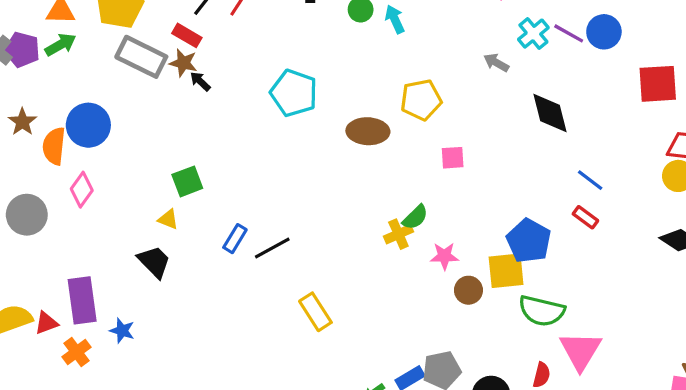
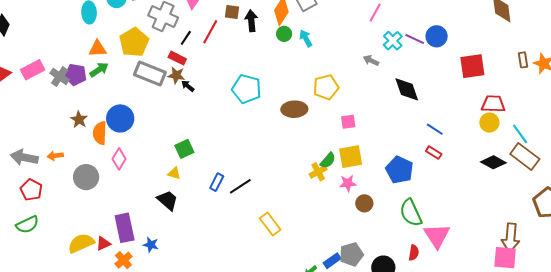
yellow square: (506, 271) -> (351, 157), moved
green semicircle: (542, 311) -> (411, 213), turned 56

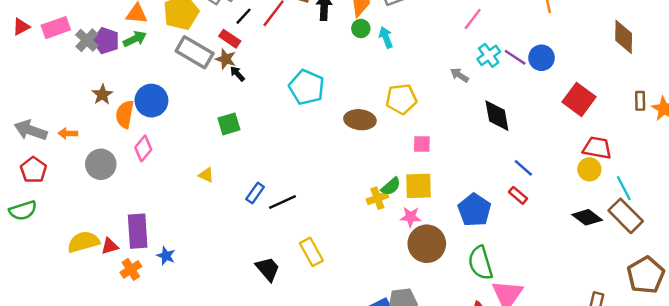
red square: (472, 66) -> (579, 99), turned 36
green square: (184, 149) -> (229, 124), moved
black trapezoid: (168, 200) -> (268, 269), moved
brown circle: (364, 203) -> (427, 244), size x1.8

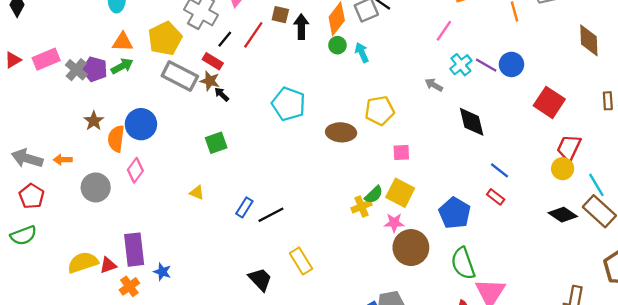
red trapezoid: (597, 148) -> (569, 148), turned -72
yellow square: (419, 186) -> (400, 193), turned 32

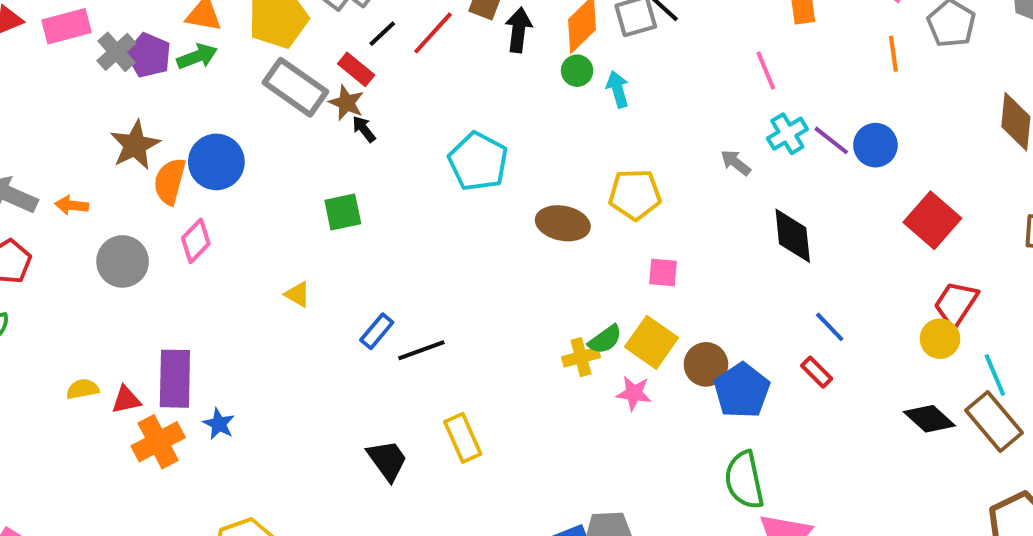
pink line: (444, 31) -> (766, 71), turned -65
brown star: (94, 121) -> (135, 145), size x1.4
brown circle: (411, 248) -> (706, 364), moved, size x0.7
yellow semicircle: (83, 262) -> (83, 389), size x0.6
orange cross: (129, 286) -> (158, 442), size x1.4

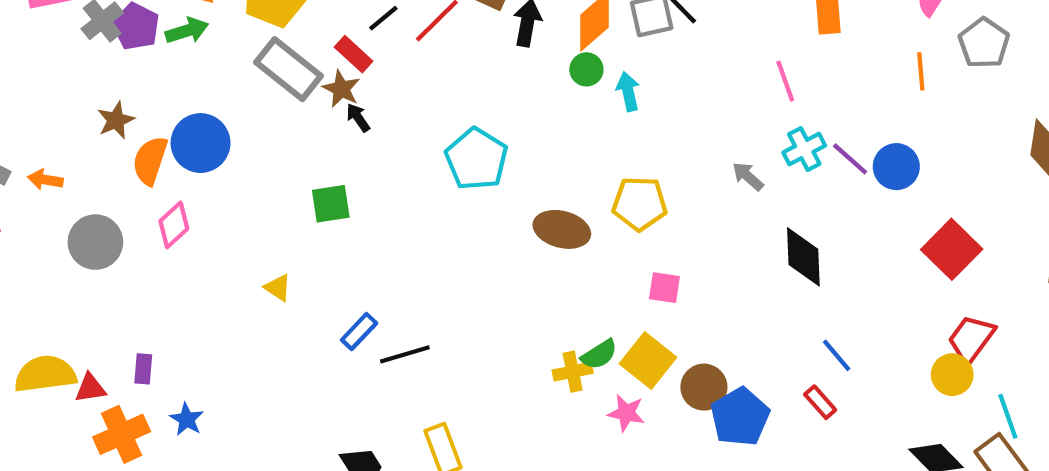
brown star: (135, 145) -> (116, 120), size x0.7
purple rectangle: (175, 379) -> (143, 369), size x0.5
yellow semicircle: (83, 389) -> (45, 374), size x1.8

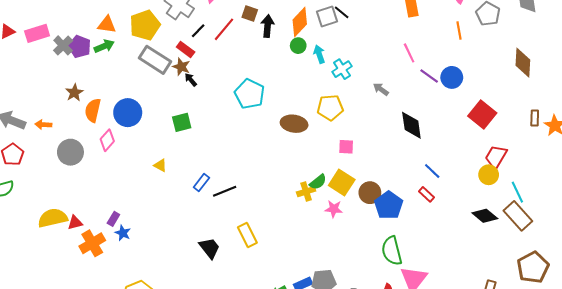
pink line: (785, 81) -> (409, 53), moved
blue circle: (201, 143) -> (128, 113), moved
cyan cross: (804, 149) -> (342, 69), moved
purple rectangle: (143, 369) -> (113, 219), moved, turned 32

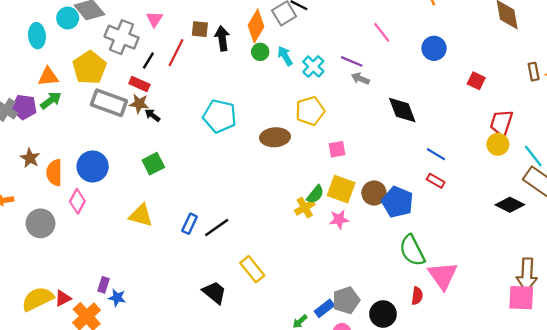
purple line: (429, 76) -> (352, 61), moved
red square: (482, 115) -> (476, 81), size x0.6
yellow triangle: (160, 165) -> (141, 215), size x1.6
black diamond: (485, 216) -> (510, 205), moved

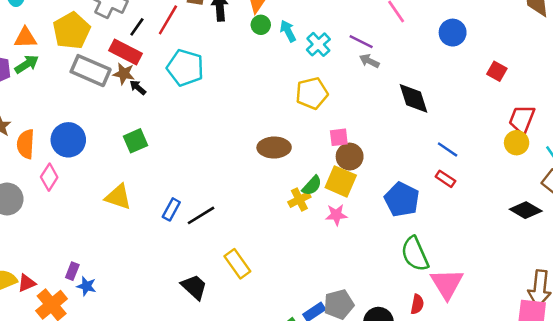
red rectangle: (139, 84) -> (125, 52), size x1.4
cyan pentagon: (220, 116) -> (185, 68), moved
brown ellipse: (275, 137) -> (274, 148), moved
brown circle: (374, 193) -> (350, 157), moved

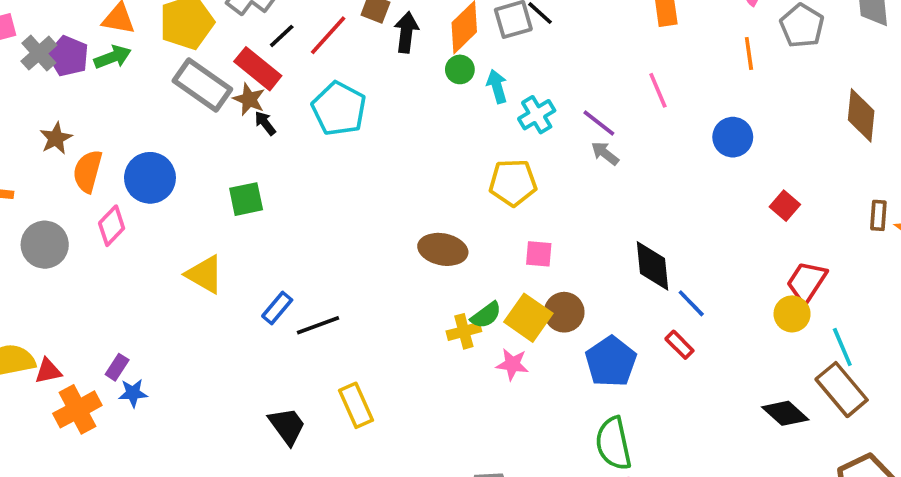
black diamond: (413, 98) -> (652, 266), moved
brown circle: (350, 157) -> (564, 312), moved
blue star: (86, 286) -> (133, 393), turned -30

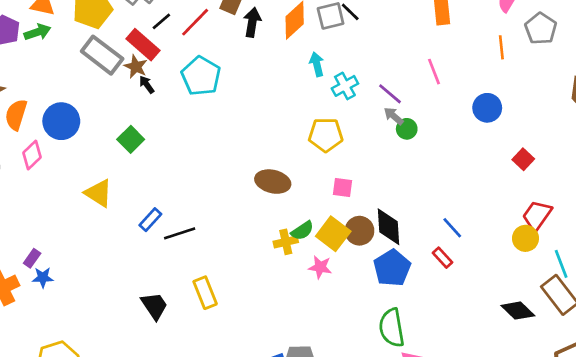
green circle: (460, 69) -> (407, 129), moved
green square: (246, 199) -> (131, 139), turned -35
black diamond: (652, 266) -> (389, 227), moved

